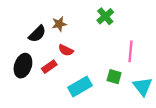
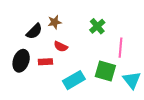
green cross: (105, 16) -> (97, 26), moved
red rectangle: (49, 67) -> (45, 62), turned 32
green square: (114, 77) -> (105, 71), size x1.5

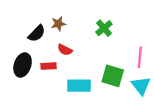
pink line: (121, 48) -> (140, 57), moved
cyan rectangle: (74, 80) -> (79, 86), turned 30

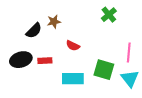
green cross: (104, 28) -> (109, 15), moved
red semicircle: (65, 50) -> (73, 46), moved
black ellipse: (23, 65) -> (21, 60), turned 55

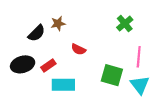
green cross: (109, 15) -> (125, 24), moved
red rectangle: (45, 61) -> (48, 65), turned -32
cyan rectangle: (73, 79) -> (63, 85), moved

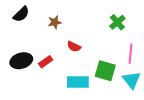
black semicircle: (37, 33) -> (21, 14), moved
cyan rectangle: (63, 85) -> (78, 82), moved

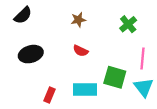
brown star: (55, 22) -> (78, 20), moved
black ellipse: (21, 61) -> (31, 54), moved
red rectangle: (46, 62) -> (50, 95), moved, turned -32

